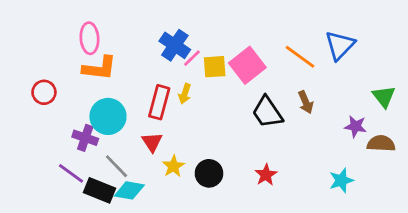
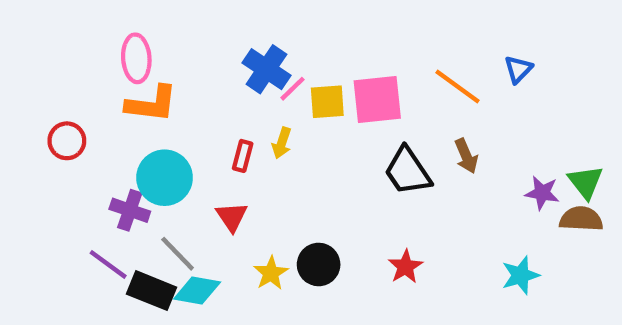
blue triangle: (340, 45) -> (518, 69), size x0.6
pink square: (247, 65) -> (377, 100), turned 32
green triangle: (384, 97) -> (586, 182), moved
red rectangle: (159, 102) -> (243, 156), size x0.6
yellow star: (173, 166) -> (271, 273), moved

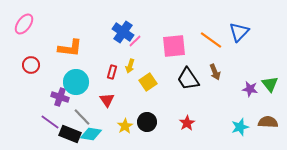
pink ellipse: (136, 58) -> (24, 24), moved, turned 40
blue triangle: (518, 69) -> (239, 32), size x1.5
yellow square: (327, 102) -> (148, 82), moved, turned -30
brown semicircle: (581, 219) -> (268, 122), moved

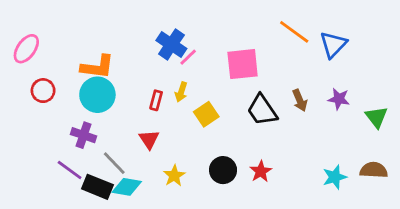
pink ellipse: (24, 24) -> (26, 49), moved
orange line: (211, 40) -> (294, 32), moved
cyan circle: (76, 82) -> (97, 95), moved
purple star: (250, 89) -> (339, 99), moved
black circle: (147, 122) -> (223, 170), moved

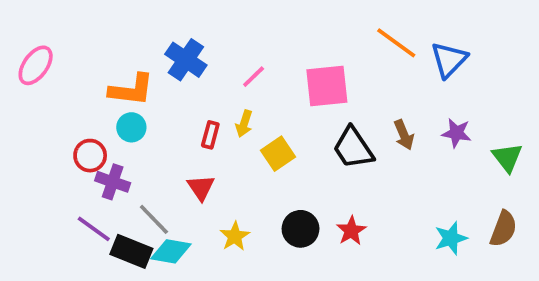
blue cross: (171, 45) -> (186, 60), moved
red circle: (43, 91) -> (90, 156), moved
cyan circle: (97, 95) -> (131, 127), size x0.6
brown semicircle: (374, 170) -> (503, 229), turned 108

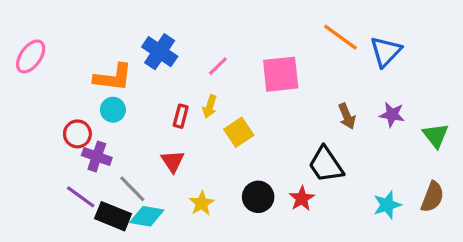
black trapezoid: (353, 148) -> (326, 165), moved

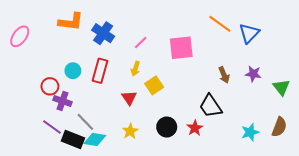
orange L-shape: (113, 77) -> (71, 22), moved
red rectangle: (181, 116) -> (100, 71), moved, size x1.6
red triangle: (173, 161) -> (129, 98), moved

